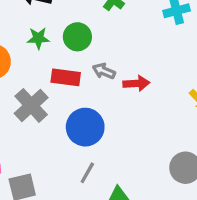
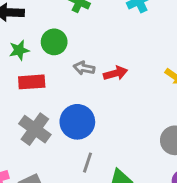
red rectangle: (66, 77) -> (32, 82), moved
gray cross: (31, 105) -> (35, 129), moved

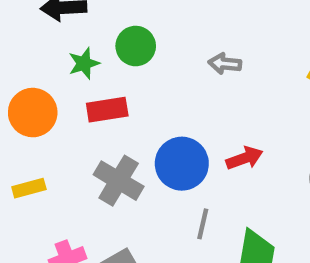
gray arrow: (84, 68) -> (225, 64), moved
red arrow: (115, 73) -> (245, 158), moved

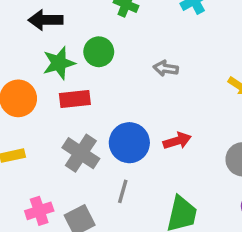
green star: (84, 63) -> (59, 63), size x1.4
gray line: (203, 224) -> (123, 191), moved

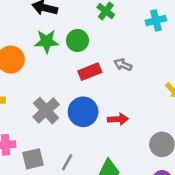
red rectangle: (75, 99) -> (90, 72), moved, turned -30
gray line: (123, 191) -> (67, 162), moved

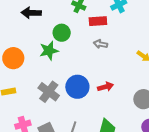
green star: (47, 41) -> (49, 51), moved
red rectangle: (90, 72) -> (98, 21), moved, turned 30

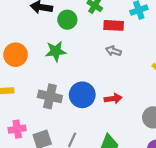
green circle: (62, 33) -> (67, 20), moved
gray cross: (49, 92) -> (50, 96), turned -30

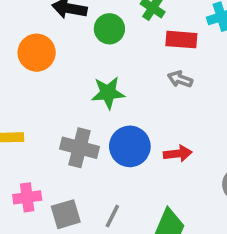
green star: (56, 51) -> (108, 93), moved
orange circle: (16, 55) -> (37, 53), moved

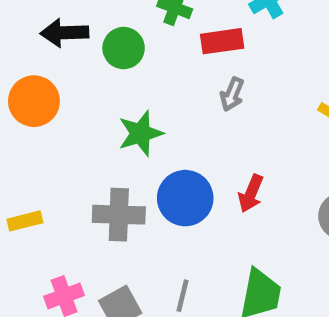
gray arrow: (180, 79) -> (232, 94), turned -75
red arrow: (178, 154) -> (251, 193), turned 132

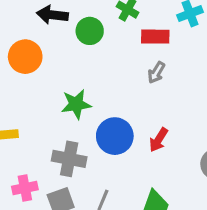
green star: (140, 133) -> (76, 104), moved
gray cross: (119, 215) -> (69, 159), moved

